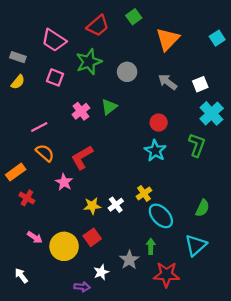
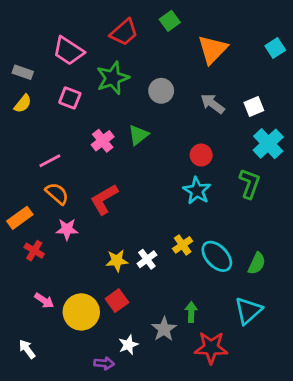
pink star: (64, 182) -> (67, 229), moved, turned -30
cyan ellipse: (161, 216) -> (217, 256), moved

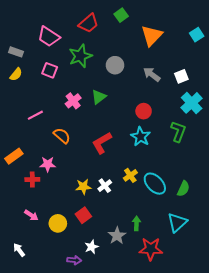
orange semicircle: (57, 194) -> (62, 136), moved
red L-shape: (104, 199) -> (102, 143), moved
red cross: (34, 251) -> (32, 179), moved, turned -32
yellow circle: (81, 312) -> (58, 223), size x0.7

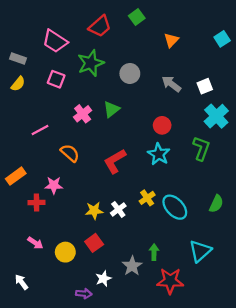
orange triangle: (152, 36) -> (171, 40), size x0.6
green semicircle: (183, 189) -> (216, 204), moved

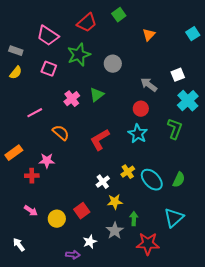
gray arrow: (171, 84) -> (149, 85), moved
green semicircle: (216, 204) -> (179, 180), moved
yellow star: (94, 211) -> (115, 202), moved

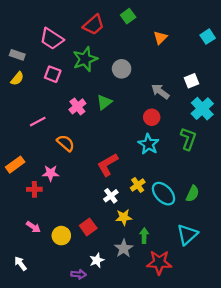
red L-shape: (100, 140) -> (108, 165), moved

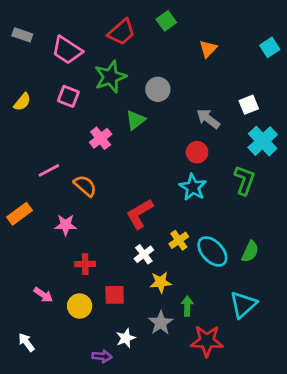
gray rectangle: (17, 55) -> (22, 35), moved
green triangle: (104, 102) -> (136, 120), moved
pink line: (38, 122) -> (49, 170), moved
red cross: (34, 189) -> (85, 264), moved
red square: (88, 227) -> (115, 295), turned 35

